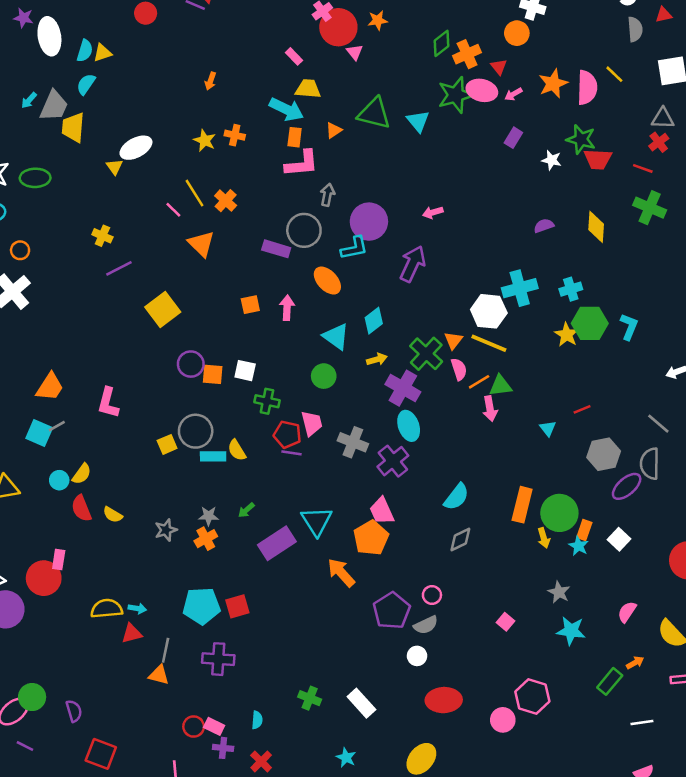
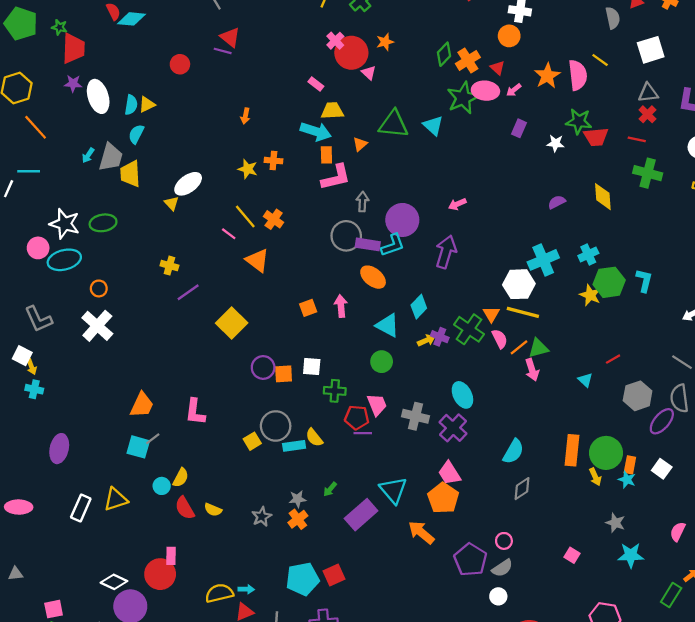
purple rectangle: (276, 249) -> (368, 244), moved
purple cross: (403, 388) -> (440, 337), moved, size x0.6

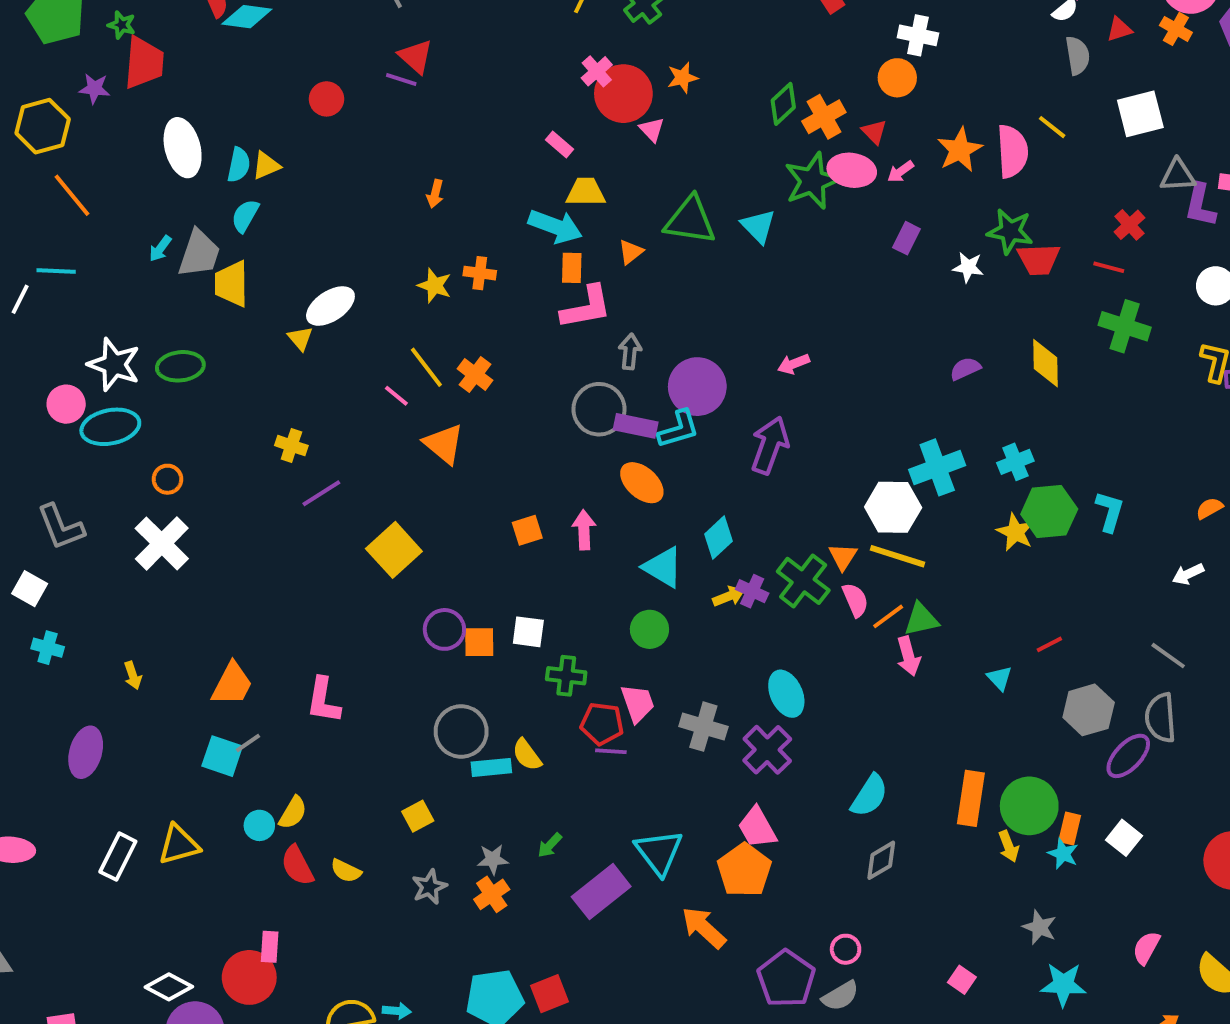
purple star: (73, 83) -> (94, 89), moved
gray triangle: (648, 93) -> (1178, 175), moved
yellow arrow: (32, 367) -> (133, 675), moved
yellow square: (252, 441) -> (418, 816), moved

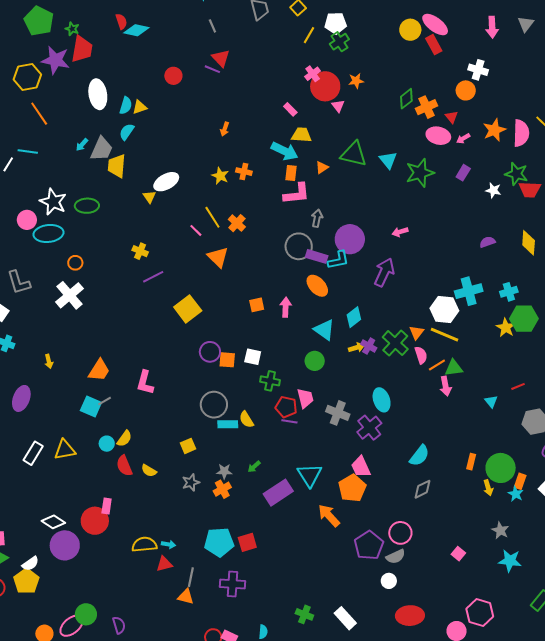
purple star: (94, 89) -> (55, 60), size x1.8
green star: (812, 181) -> (420, 173), moved
orange rectangle: (971, 798) -> (471, 462), size x0.6
pink circle: (846, 949) -> (400, 533), size x1.5

